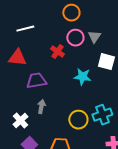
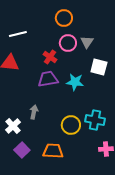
purple trapezoid: (36, 81) -> (48, 79), moved
cyan cross: (102, 115) -> (95, 120), turned 30

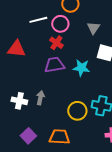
white line: (18, 34) -> (38, 20), moved
pink circle: (68, 43) -> (60, 24), moved
white cross: (13, 126) -> (19, 101), moved, turned -35

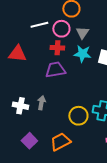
gray triangle: (93, 28) -> (82, 33), moved
red cross: (56, 43) -> (57, 48), turned -32
cyan star: (81, 68) -> (82, 54), moved
orange trapezoid: (59, 137) -> (60, 142), turned -30

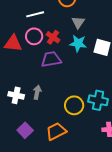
pink circle: (61, 29) -> (34, 36), moved
red cross: (57, 48) -> (53, 37), turned 32

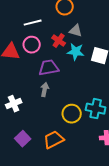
gray triangle: (78, 22) -> (76, 31), turned -48
red cross: (53, 37) -> (59, 41), moved
gray arrow: (37, 92) -> (45, 90), moved
white cross: (16, 95) -> (14, 104), turned -35

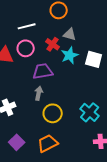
cyan star: (76, 52) -> (70, 55), turned -30
cyan cross: (96, 109) -> (90, 112), turned 30
yellow circle: (72, 114) -> (53, 113), moved

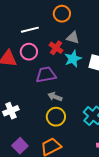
gray arrow: (39, 93) -> (55, 97), moved, turned -80

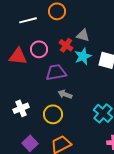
orange circle: (62, 14) -> (57, 11), moved
white line: (30, 30) -> (28, 20), moved
yellow circle: (56, 117) -> (53, 114), moved

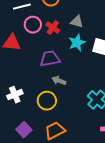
red cross: (66, 45) -> (53, 28), moved
pink circle: (39, 49) -> (33, 25), moved

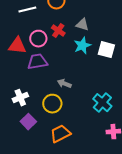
pink circle: (33, 25) -> (38, 39), moved
purple trapezoid: (50, 59) -> (37, 62), moved
purple square: (24, 130) -> (28, 122), moved

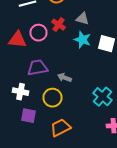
cyan star: (82, 46) -> (82, 40), turned -30
purple trapezoid: (37, 62) -> (38, 68), moved
white cross: (20, 98) -> (20, 92), turned 35
purple square: (28, 122) -> (28, 116), turned -35

